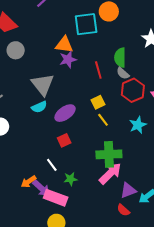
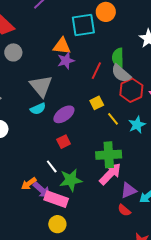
red line: (98, 70) -> (96, 71), turned 42
gray semicircle: (123, 73) -> (121, 73), size x1.5
yellow line: (103, 120) -> (113, 119), moved
green star: (70, 179) -> (71, 180), size x1.6

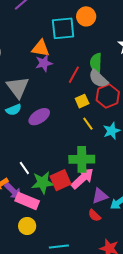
yellow square: (97, 103) -> (82, 101), moved
red square: (64, 142) -> (60, 180), moved, size x1.5

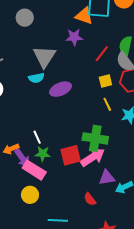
orange triangle: (41, 48) -> (84, 16), moved
green star: (43, 183) -> (43, 154), moved, size x0.7
red semicircle: (94, 215) -> (90, 199), moved

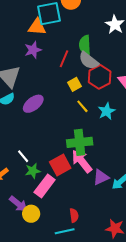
pink arrow: (93, 157) -> (82, 161), turned -80
purple arrow: (22, 158) -> (18, 204), moved
pink rectangle: (34, 170) -> (45, 186), moved, turned -70
red semicircle: (90, 199) -> (74, 215), moved, turned -136

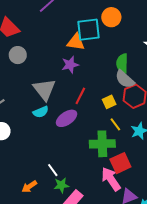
red line: (64, 59) -> (80, 96), moved
green cross: (80, 142) -> (102, 144), moved
red square: (60, 165) -> (120, 163), moved

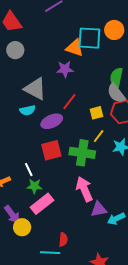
gray triangle: (44, 89) -> (35, 89), turned -35
yellow line: (115, 124) -> (99, 136), turned 64
red square: (120, 163) -> (51, 150), moved

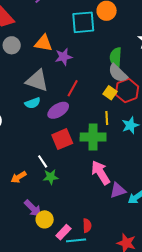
orange triangle: (75, 48) -> (44, 43), moved
yellow square: (97, 113) -> (110, 93), moved, turned -32
yellow line: (99, 136) -> (107, 118), turned -32
pink rectangle: (42, 204) -> (63, 232), moved, size x0.7

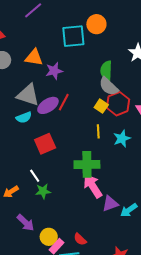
purple ellipse: (58, 110) -> (48, 105), moved
green cross: (93, 137) -> (87, 164), moved
red square: (62, 139) -> (45, 144), moved
yellow circle: (45, 219) -> (49, 237), moved
red semicircle: (87, 226) -> (80, 239), turned 136

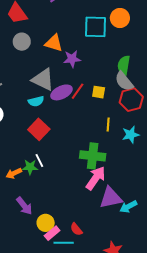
yellow square: (101, 106) -> (99, 92), moved, turned -32
red square: (45, 144) -> (39, 129), moved, turned -30
pink arrow: (93, 186) -> (96, 178), turned 60
green star: (43, 191) -> (30, 167), moved
purple triangle: (110, 204) -> (111, 198), size x1.4

